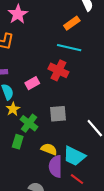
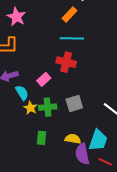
green cross: (29, 123) -> (48, 107), moved, turned -30
cyan trapezoid: (74, 156) -> (98, 140), turned -85

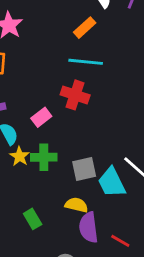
gray square: (74, 104) -> (84, 169), moved
green rectangle: (42, 138) -> (33, 219), moved, turned -40
cyan trapezoid: (98, 140) -> (112, 183), moved, turned 130

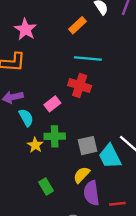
orange rectangle: (85, 28) -> (77, 25), moved
yellow star: (20, 156) -> (35, 145), moved
yellow semicircle: (77, 205) -> (82, 175), turned -60
red line: (120, 241) -> (117, 204), turned -35

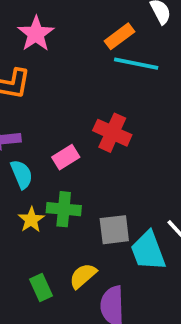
cyan line: (88, 59) -> (136, 64), moved
yellow semicircle: (82, 175) -> (83, 276), moved

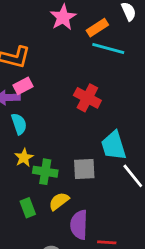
pink star: (36, 34) -> (63, 17), moved
pink rectangle: (66, 157) -> (23, 86), moved
green cross: (64, 209) -> (45, 172), moved
cyan trapezoid: (148, 251) -> (114, 146), moved

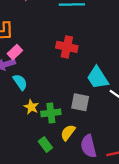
gray square: (84, 169) -> (80, 102), turned 30

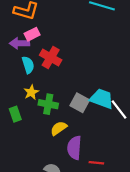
red cross: (67, 47) -> (51, 58), moved
cyan trapezoid: (98, 78) -> (102, 99), moved, turned 125
green rectangle: (45, 145) -> (15, 114), moved

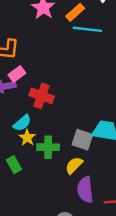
cyan semicircle: (28, 65) -> (22, 123), moved, turned 77
yellow semicircle: (59, 128) -> (74, 165), moved

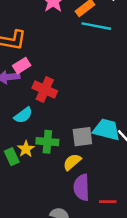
yellow star: (27, 138) -> (26, 149), moved
gray square: (82, 140) -> (82, 137), turned -30

